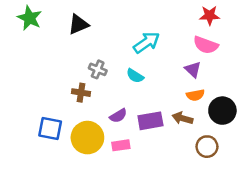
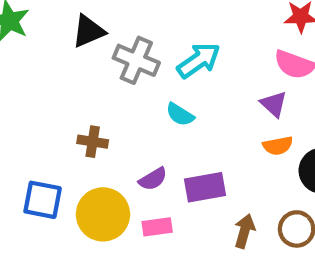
gray cross: (98, 69) -> (136, 60), moved, size x1.5
brown arrow: (183, 118) -> (245, 231), moved, turned 90

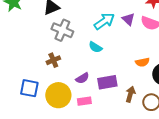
gray cross: (136, 60) -> (62, 30), moved
purple triangle: (274, 104) -> (128, 19), moved
brown cross: (93, 142) -> (53, 60), turned -32
brown arrow: (245, 231) -> (130, 94), moved

